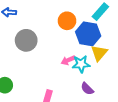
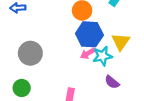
blue hexagon: (88, 34) -> (89, 34), moved
gray circle: (26, 40) -> (30, 53), moved

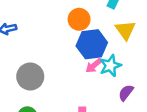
yellow triangle: (121, 42) -> (125, 30), moved
purple semicircle: (112, 82) -> (126, 93), turned 98

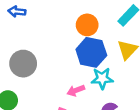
pink arrow: (94, 66) -> (76, 90), moved

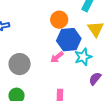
pink arrow: (76, 90) -> (57, 57), moved

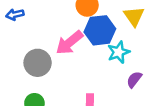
pink arrow: (57, 57) -> (69, 43), moved, size x1.6

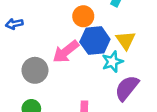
yellow triangle: (134, 16) -> (126, 40), moved
purple semicircle: (134, 80) -> (127, 88), size x1.6

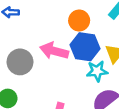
pink arrow: (66, 52) -> (54, 51), turned 40

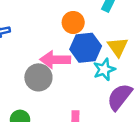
gray circle: (20, 62) -> (38, 77), moved

